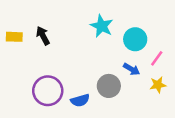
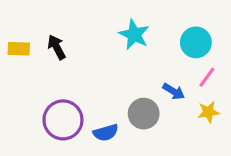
cyan circle: (135, 39) -> (196, 42), moved

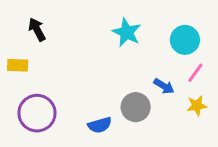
black arrow: (57, 47) -> (37, 29), moved
yellow rectangle: (19, 49) -> (18, 65), moved
purple circle: (63, 120) -> (37, 113), moved

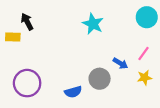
cyan circle: (185, 40) -> (147, 17), moved
yellow rectangle: (18, 65) -> (13, 37), moved

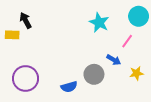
cyan star: (93, 24) -> (99, 22), moved
pink line: (143, 53) -> (127, 41), moved

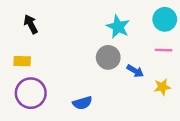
yellow rectangle: (12, 35) -> (22, 61), moved
pink line: (127, 41) -> (164, 50), moved, turned 56
gray circle: (94, 74) -> (108, 57), moved

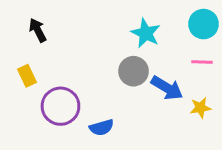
yellow rectangle: (22, 61) -> (27, 76), turned 63
blue arrow: (135, 71) -> (167, 88), size x1.5
purple circle: (31, 93) -> (60, 106), moved

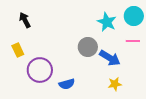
cyan star: (146, 33) -> (107, 22), moved
yellow star: (200, 108) -> (115, 84), moved

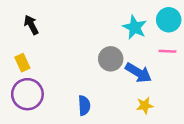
purple circle: (40, 70) -> (27, 94), moved
blue semicircle: (67, 84) -> (84, 106), turned -77

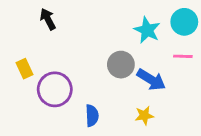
black arrow: (31, 25) -> (48, 19), moved
purple circle: (27, 94) -> (55, 89), moved
yellow star: (145, 106) -> (144, 116), moved

